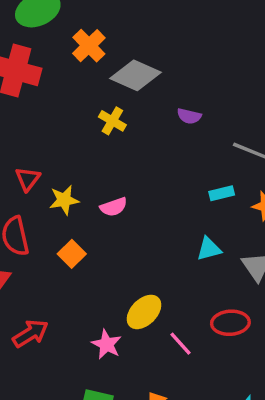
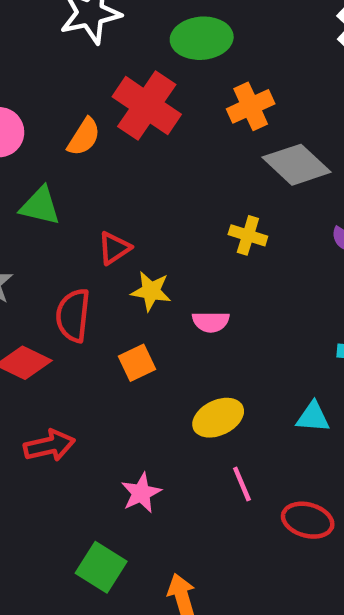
yellow cross: (112, 121) -> (248, 235), moved, turned -32
yellow ellipse: (144, 312) -> (218, 418), moved
pink line: (181, 344) -> (242, 484), moved

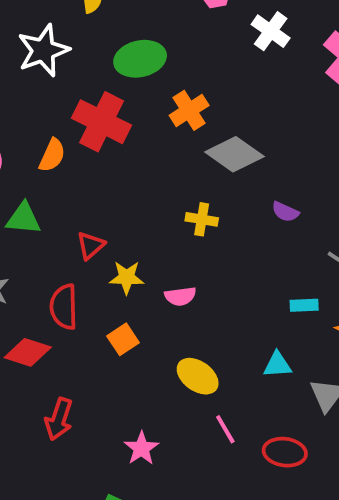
yellow ellipse: (218, 418) -> (198, 376), turned 69
red arrow: (49, 446) -> (59, 419), turned 129

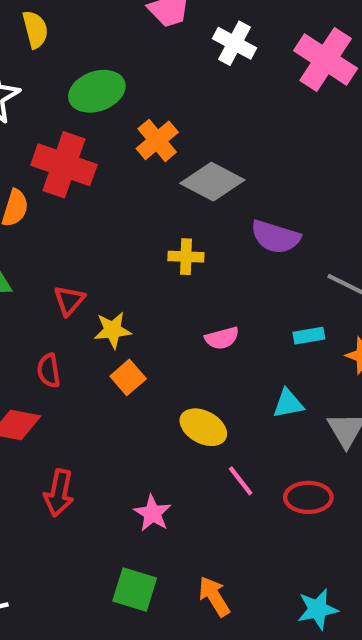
purple semicircle: (285, 212) -> (275, 237), size x1.6
pink semicircle: (180, 296) -> (222, 338), moved
red semicircle: (64, 307) -> (49, 371), size x0.7
orange square: (123, 339) -> (128, 377), moved

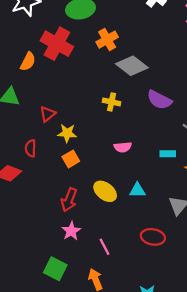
cyan triangle: (288, 404) -> (137, 190), moved
pink line: (241, 481) -> (104, 247), moved
red arrow: (59, 493) -> (69, 200), moved

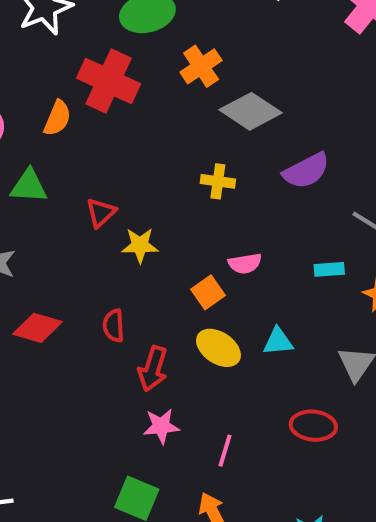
purple semicircle: (159, 100) -> (306, 171), turned -50
red semicircle: (31, 148) -> (114, 326), moved
orange square: (71, 159) -> (208, 292), moved
pink star: (71, 231) -> (161, 426), turned 30
pink line: (104, 247) -> (225, 451), turned 49

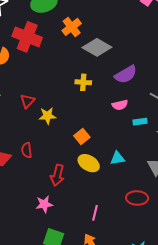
pink semicircle: (245, 263) -> (120, 105), moved
red semicircle: (114, 326) -> (27, 150), moved
pink star: (161, 426) -> (44, 204), moved

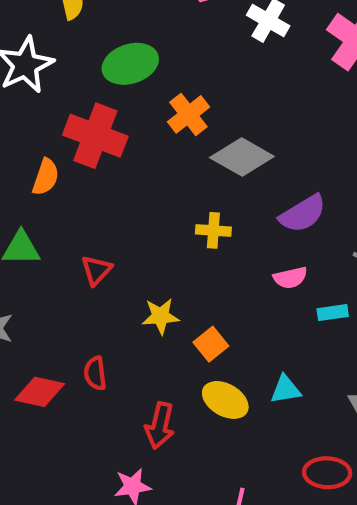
yellow star: (47, 116) -> (161, 316), moved

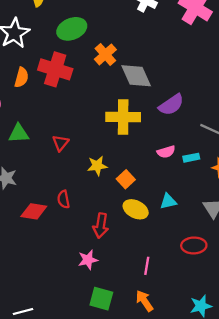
gray diamond: (242, 157) -> (136, 76), turned 40
orange semicircle: (46, 177) -> (21, 77), moved
yellow cross: (213, 230) -> (123, 117), size x1.8
pink semicircle: (290, 278) -> (166, 152), moved

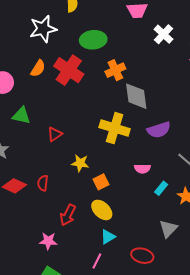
cyan rectangle: (191, 158) -> (161, 188), moved, turned -56
cyan triangle: (168, 201) -> (108, 237), moved, turned -35

